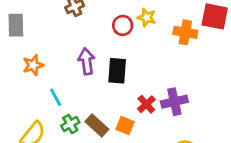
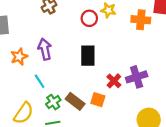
purple arrow: (86, 61) -> (45, 49), moved

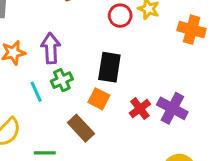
purple cross: (137, 77) -> (172, 108), turned 36
orange square: (98, 100) -> (99, 99), moved
green cross: (53, 102) -> (62, 80), moved

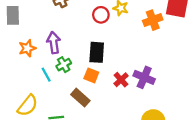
orange cross: (192, 30) -> (153, 20), turned -30

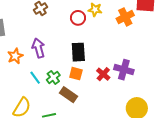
green cross: (64, 65) -> (53, 77), moved

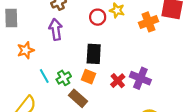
purple arrow: (38, 48) -> (56, 29), moved

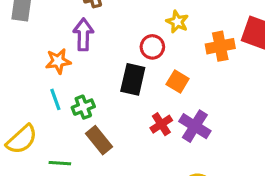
red circle: (98, 17) -> (152, 47), moved
orange star: (26, 50) -> (58, 61), moved
orange square: (89, 77) -> (178, 81), moved

